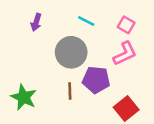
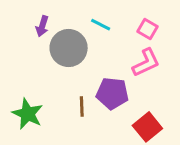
gray circle: (71, 52) -> (69, 48), moved

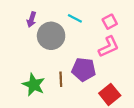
pink square: (147, 29) -> (110, 22), turned 32
green star: (28, 114) -> (34, 85), moved

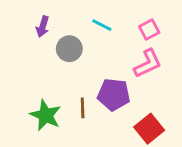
gray circle: (51, 36) -> (69, 49), size x0.7

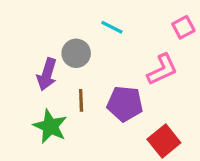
purple arrow: (43, 27) -> (47, 74), moved, size x1.4
pink square: (149, 29) -> (183, 27), moved
brown line: (83, 108) -> (81, 100), moved

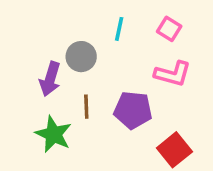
cyan line: (112, 27) -> (119, 29), turned 75
pink square: (183, 27) -> (169, 29), moved, turned -30
pink L-shape: (162, 70) -> (173, 74), turned 40

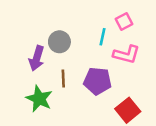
cyan line: (119, 29) -> (102, 37), moved
pink square: (169, 29) -> (124, 22), turned 30

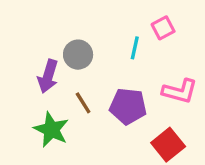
pink L-shape: (127, 54) -> (180, 91), moved
brown line: (63, 78) -> (83, 103), turned -30

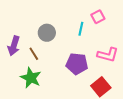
purple arrow: (48, 76) -> (14, 46), moved
brown line: (83, 103) -> (34, 54), moved

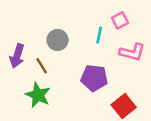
pink L-shape: (108, 55) -> (132, 52), moved

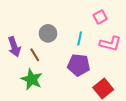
cyan line: (99, 35) -> (80, 38), moved
purple arrow: (17, 56) -> (14, 47), turned -36

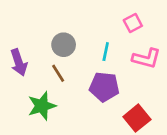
brown line: (35, 55) -> (58, 73), moved
green star: (32, 79) -> (42, 106), turned 30

